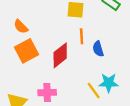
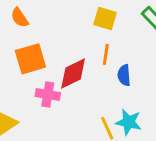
orange semicircle: (21, 27) -> (20, 18), moved
pink cross: (47, 93) -> (48, 94), moved

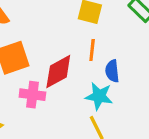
cyan star: (129, 122) -> (99, 96), moved

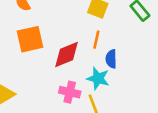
pink cross: (32, 95) -> (70, 92), moved

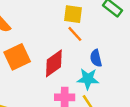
orange line: (96, 40) -> (75, 34), moved, turned -42

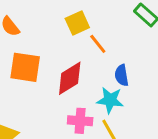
yellow square: (73, 14) -> (77, 23), moved, turned -36
orange square: (17, 57) -> (25, 67), turned 30

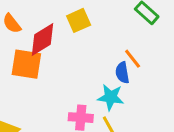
orange line: (98, 44) -> (133, 59), moved
red diamond: (70, 78) -> (43, 39), moved

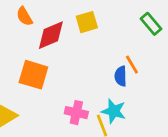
orange square: (26, 64) -> (33, 75), moved
cyan star: (111, 97) -> (114, 111), moved

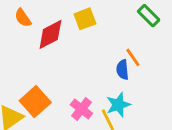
orange square: (33, 75) -> (35, 102), moved, turned 36
cyan star: (114, 111) -> (118, 105), turned -30
pink cross: (76, 113) -> (81, 109), turned 30

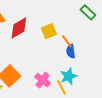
yellow square: (85, 19) -> (49, 31), moved
orange line: (133, 57) -> (67, 41), moved

